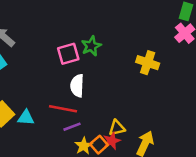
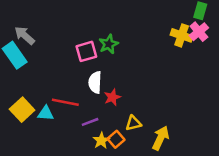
yellow cross: (148, 63) -> (182, 35), moved
red line: (63, 109) -> (65, 102), moved
red star: (112, 141) -> (112, 97), moved

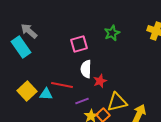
green star: (109, 44) -> (112, 33), moved
yellow triangle: (133, 123) -> (117, 102), size x1.5

